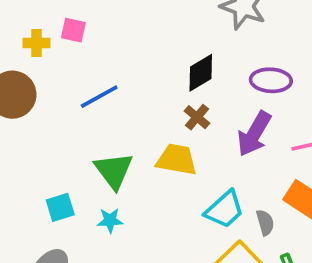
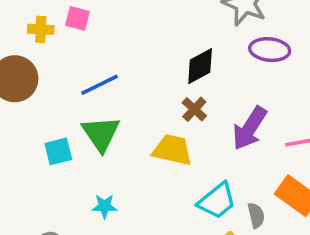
purple ellipse: (271, 80) -> (270, 50), moved
green triangle: (114, 171) -> (101, 134), moved
cyan square: (60, 207) -> (58, 151), moved

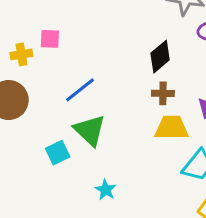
brown cross: (194, 109) -> (163, 93), turned -30
yellow trapezoid: (172, 150) -> (172, 128), moved
cyan star: (105, 206) -> (106, 190), turned -30

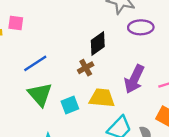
brown cross: (163, 93) -> (86, 68), moved, turned -35
cyan square: (58, 153) -> (70, 105), moved

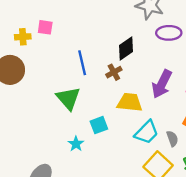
blue line: (35, 63) -> (82, 63), moved, turned -70
cyan square: (70, 105) -> (99, 125), moved

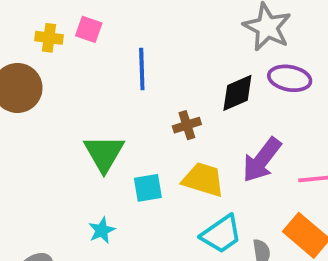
black diamond: (126, 48) -> (237, 93), moved
blue line: (82, 63) -> (142, 69), moved
cyan square: (99, 125) -> (148, 188), moved

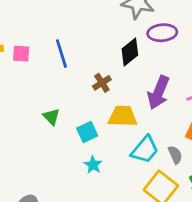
pink square: (89, 29) -> (21, 54), moved
green triangle: (104, 153) -> (51, 117), size x0.6
cyan star: (102, 230) -> (93, 165), moved

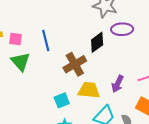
brown cross: (102, 83) -> (75, 64), size x1.6
purple arrow: (158, 92) -> (118, 84), moved, size x0.7
green triangle: (51, 117) -> (20, 62), moved, size x1.5

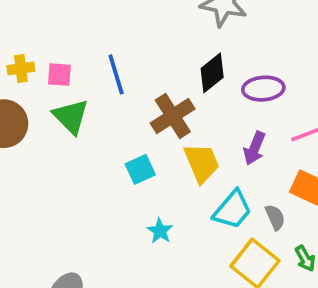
purple ellipse: (122, 29) -> (263, 89), moved
yellow trapezoid: (89, 90) -> (202, 163), turned 65
cyan square: (62, 100) -> (140, 169), moved

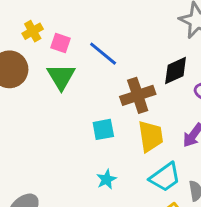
yellow cross: (21, 68) -> (33, 31), turned -36
blue line: (116, 74) -> (103, 54), turned -48

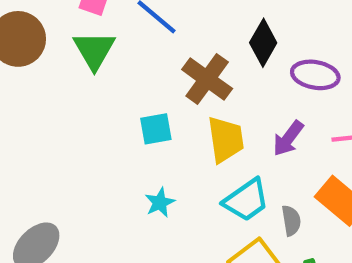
black diamond: (176, 70) -> (263, 43), turned -36
brown cross: (138, 95) -> (207, 79), turned -36

